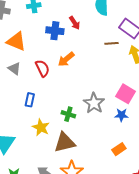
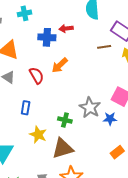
red arrow: (75, 23) -> (66, 28), turned 120
blue star: (121, 115) -> (110, 119), moved

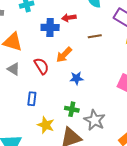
brown line: (104, 47) -> (95, 36), moved
gray star: (90, 108) -> (95, 120), moved
blue star: (110, 119) -> (76, 78), moved

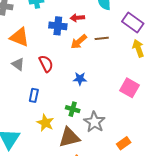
orange arrow: (64, 55) -> (79, 42), moved

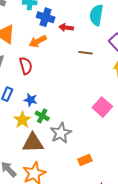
blue cross: (58, 26) -> (46, 17), moved
orange arrow: (79, 42) -> (38, 41), moved
blue star: (80, 79) -> (31, 100), moved
yellow star: (45, 123) -> (22, 120), moved

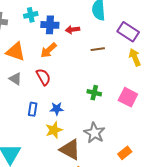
green cross: (42, 116) -> (94, 93), moved
yellow star: (22, 120) -> (54, 130), turned 30
brown triangle: (33, 143) -> (70, 149), turned 45

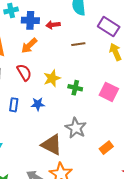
yellow star: (54, 130) -> (52, 78), moved

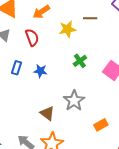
yellow star: (52, 78) -> (67, 29), moved
green cross: (75, 88) -> (80, 61), turned 32
brown triangle: (52, 145) -> (47, 113), size x0.7

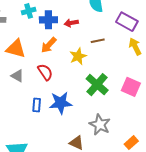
green cross: (80, 61) -> (97, 85), size x1.6
blue star: (40, 71) -> (61, 103), size x1.6

